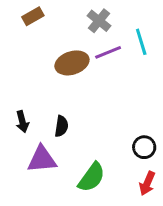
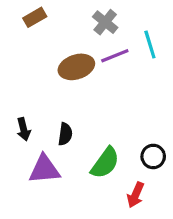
green semicircle: (92, 177) -> (105, 163), moved
red arrow: (147, 183) -> (136, 195), moved

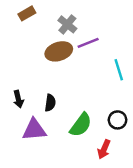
gray cross: (105, 22) -> (67, 24), moved
cyan line: (150, 45) -> (119, 70), moved

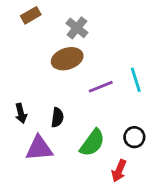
purple line: (88, 43) -> (101, 87), moved

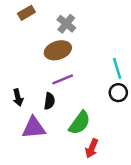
purple line: (101, 87) -> (63, 79), moved
black circle: (134, 137) -> (118, 93), moved
red arrow: (119, 171) -> (92, 148), moved

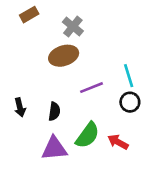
purple line: (63, 79) -> (91, 88), moved
purple triangle: (34, 128) -> (54, 149), moved
red arrow: (92, 148) -> (118, 142), moved, turned 96

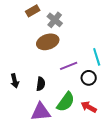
brown rectangle: (29, 15) -> (33, 11), moved
black circle: (130, 102) -> (89, 78), moved

